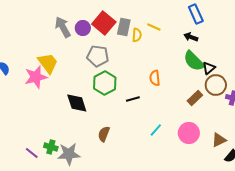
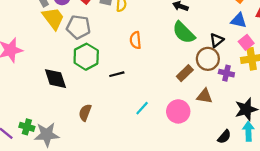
yellow trapezoid: (48, 63) -> (53, 18), moved
black triangle: (209, 68) -> (217, 40), moved
orange semicircle: (155, 78) -> (135, 40), moved
brown triangle: (219, 140) -> (205, 96), moved, turned 35

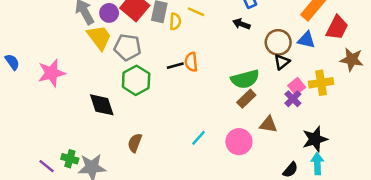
green semicircle: (184, 33) -> (245, 79), moved, turned -60
pink square: (246, 42) -> (297, 86), moved
brown circle: (208, 59) -> (278, 42), moved
purple cross: (226, 73) -> (293, 99), turned 32
black line: (117, 74) -> (175, 66), moved

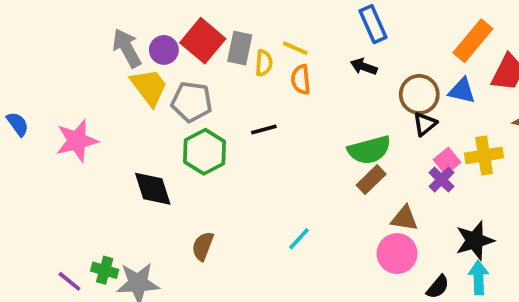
orange semicircle: (191, 62) -> (301, 80), moved
pink circle: (239, 142) -> (397, 254), moved

